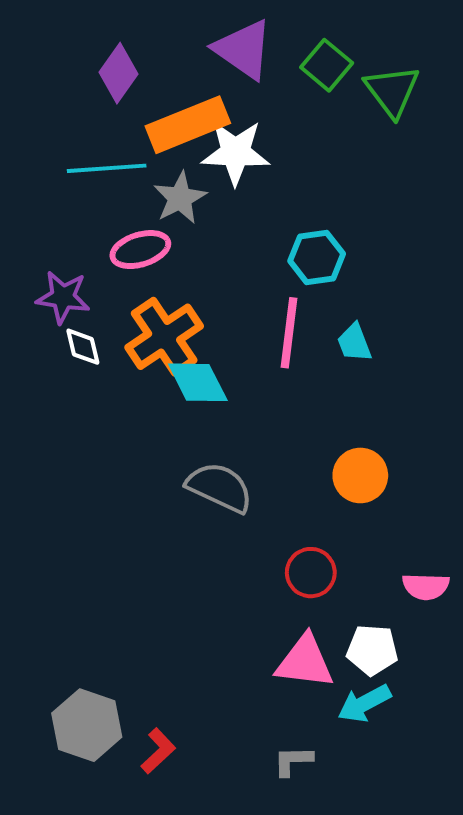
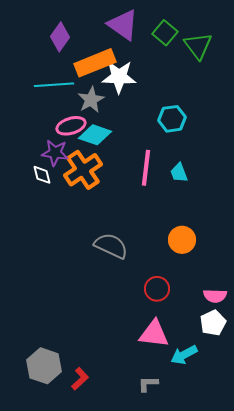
cyan hexagon: (317, 257) -> (172, 119), moved
purple star: (63, 297) -> (55, 153), moved
cyan diamond: (198, 382) -> (95, 135), moved, turned -44
white pentagon: (372, 650) -> (213, 323), moved, turned -30

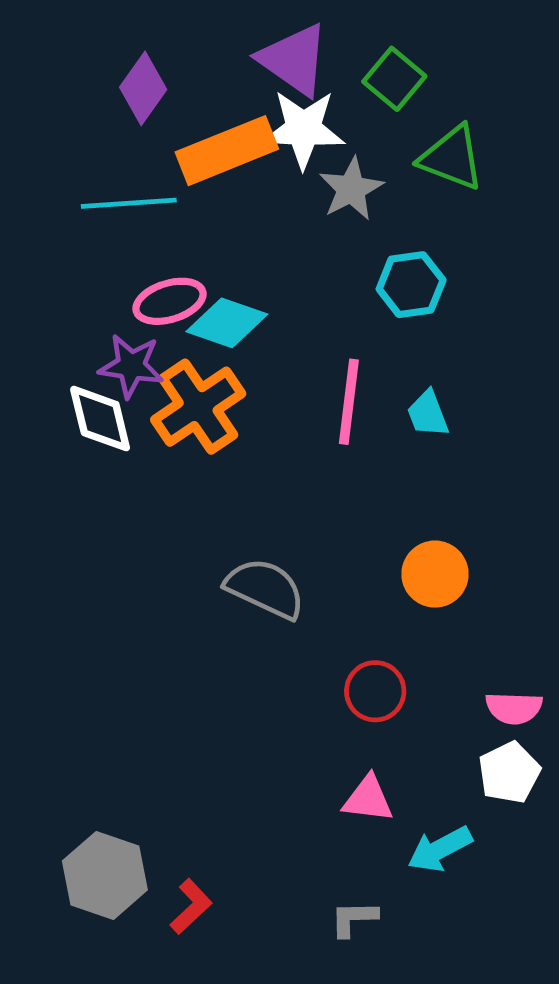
green triangle: (198, 46) -> (452, 158), moved, turned -32
white star: (119, 77) -> (303, 129), moved
gray star: (91, 100) -> (351, 189), moved
white diamond: (42, 175) -> (100, 419), size x1.5
pink triangle: (154, 334) -> (368, 799), size x0.7

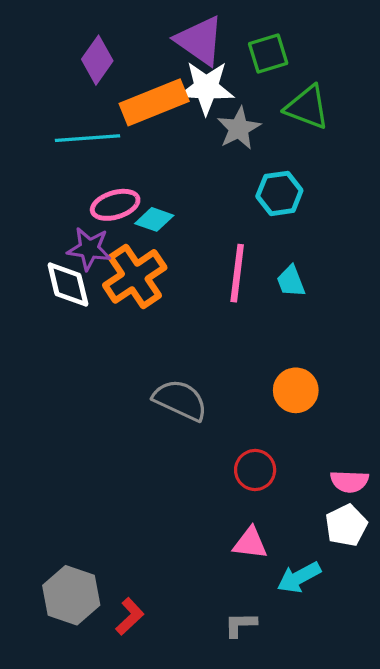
green square: (394, 79) -> (268, 54), turned 33
cyan diamond: (227, 323) -> (154, 219), size x0.7

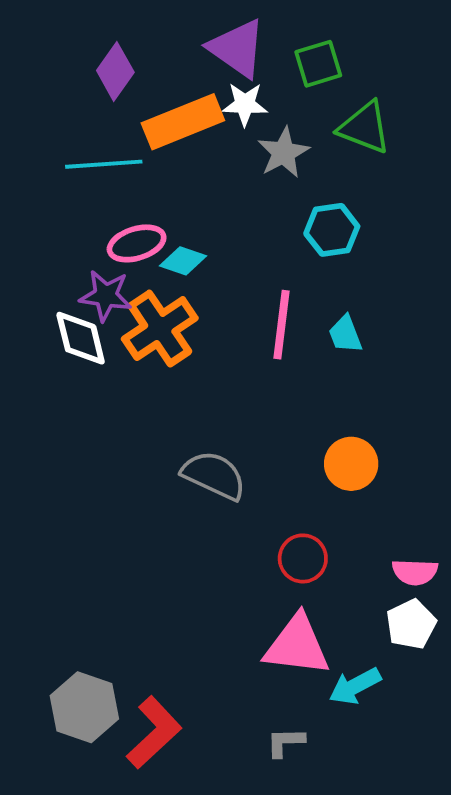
white star: (206, 88) -> (245, 104), size x0.7
pink triangle: (250, 543) -> (297, 645), size x1.6
red L-shape: (130, 616) -> (154, 732), size x1.6

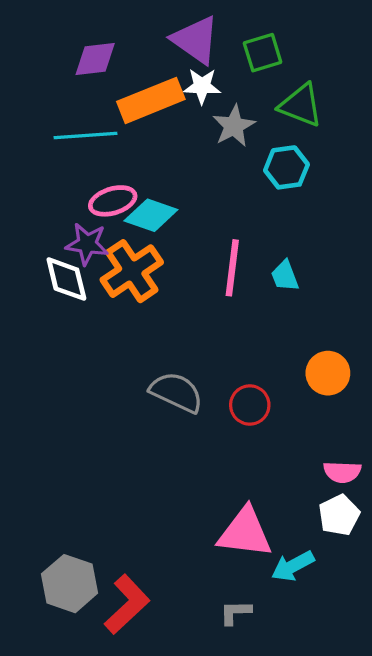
purple diamond: (115, 71) -> (95, 59), turned 48
cyan hexagon: (332, 230) -> (286, 167), moved
cyan diamond: (183, 261) -> (151, 215), size x1.4
orange circle: (351, 464) -> (328, 373), moved
red circle: (303, 558) -> (250, 405), moved

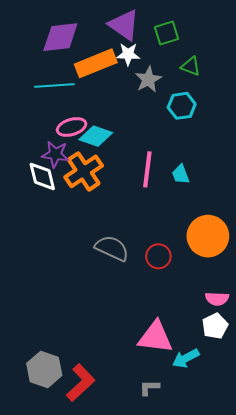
purple diamond: (95, 59) -> (60, 37), size x1.4
green triangle: (301, 105) -> (191, 66), size x0.7
orange circle: (328, 373) -> (208, 236), size x1.5

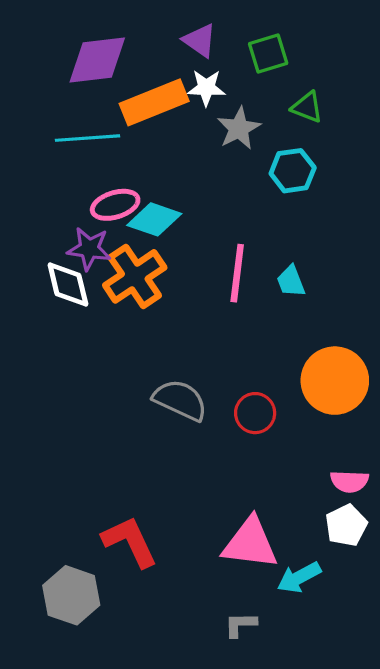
purple triangle: (124, 25) -> (200, 40), size x0.7
red L-shape: (81, 383) -> (130, 542), moved, turned -72

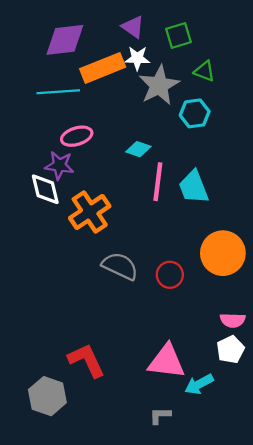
gray star: (239, 128) -> (159, 85), size x1.4
cyan diamond: (154, 219) -> (138, 149), moved, size x0.7
orange cross: (135, 276) -> (90, 212), moved
cyan trapezoid: (291, 281) -> (194, 187), size x1.6

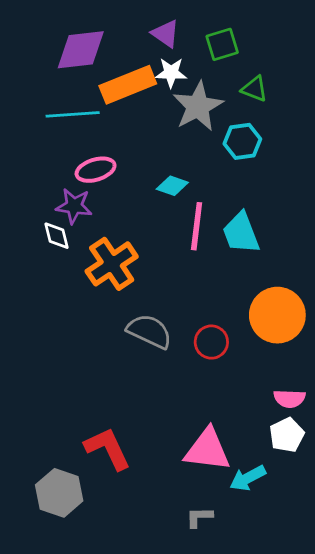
white diamond: (45, 189) -> (56, 236), size x0.7

